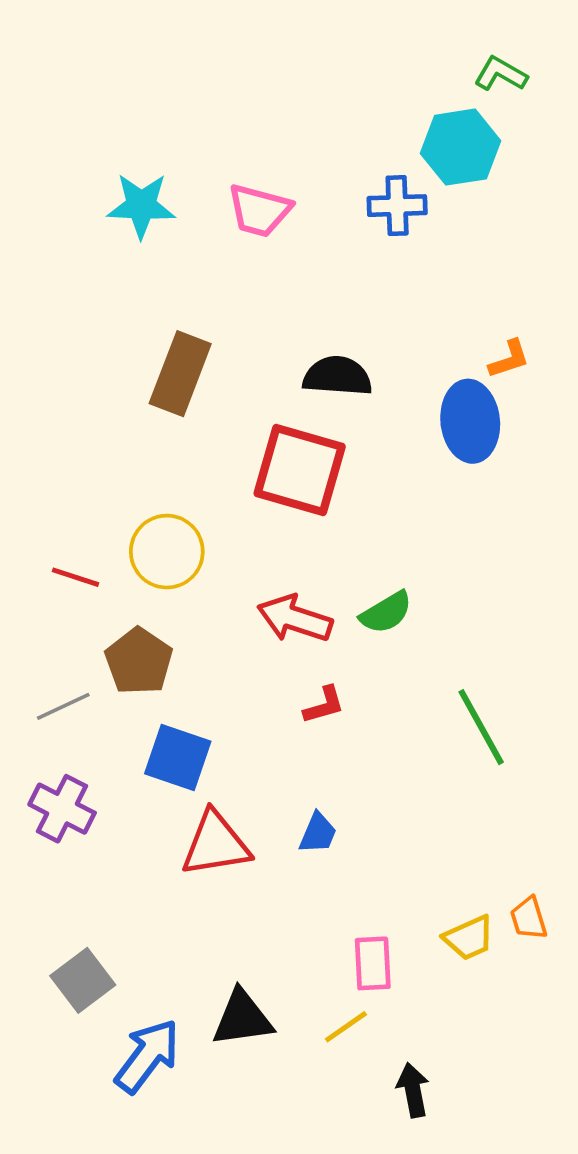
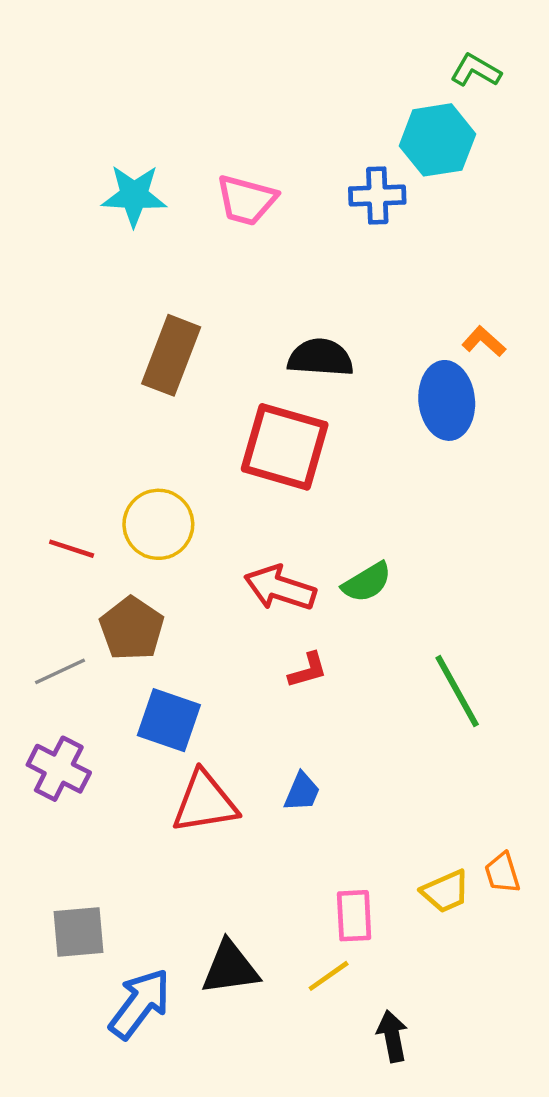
orange L-shape: (509, 359) -> (484, 341), turned -120
gray square: (83, 980) -> (78, 932), turned 32

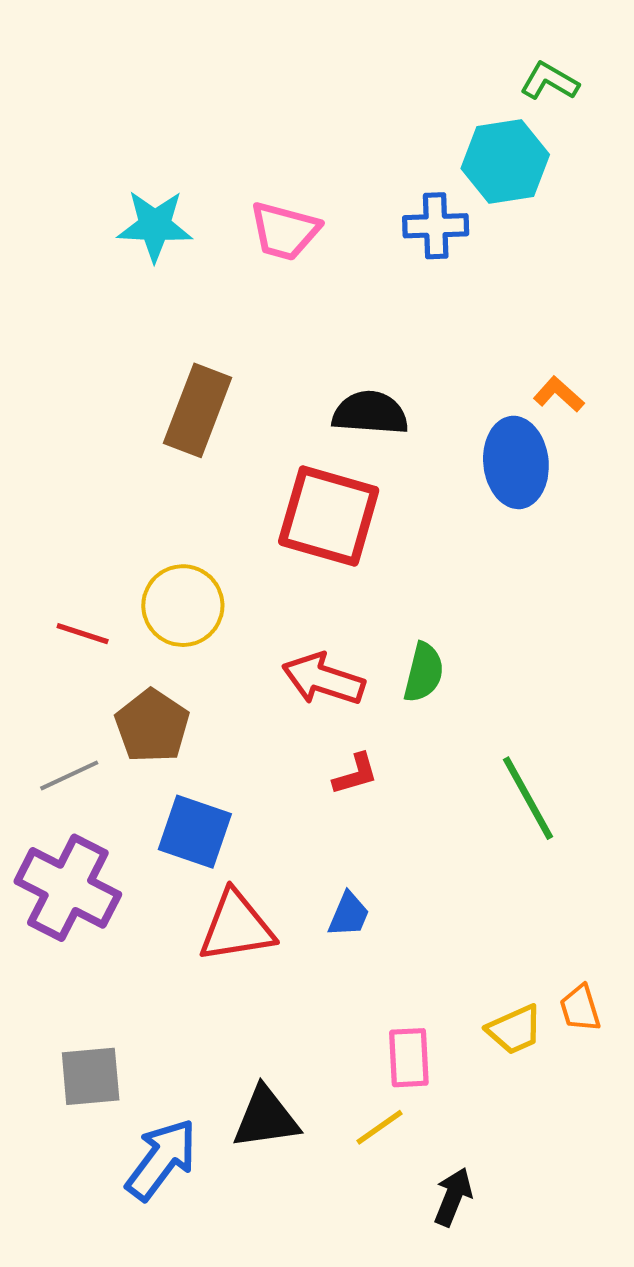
green semicircle: (367, 582) -> (424, 672), turned -45
purple cross: (59, 769) -> (68, 888), size x1.4
black arrow: (392, 1036) -> (453, 1197), turned 33

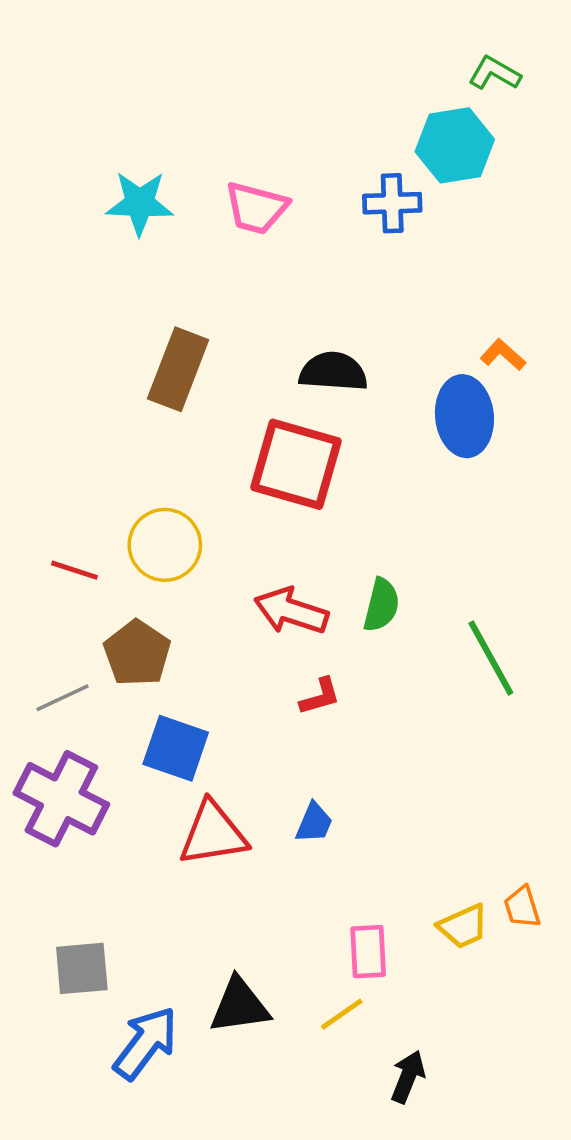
green line: (528, 798) -> (491, 658), moved

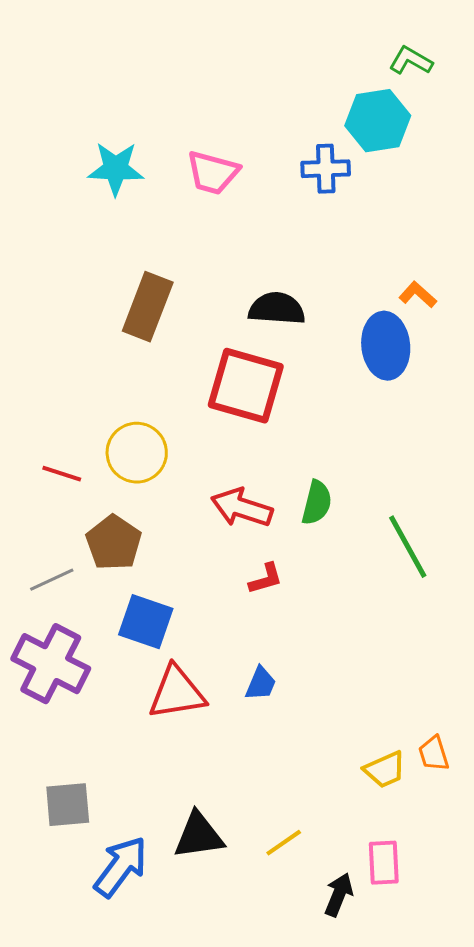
pink rectangle: (368, 952) -> (384, 863), moved

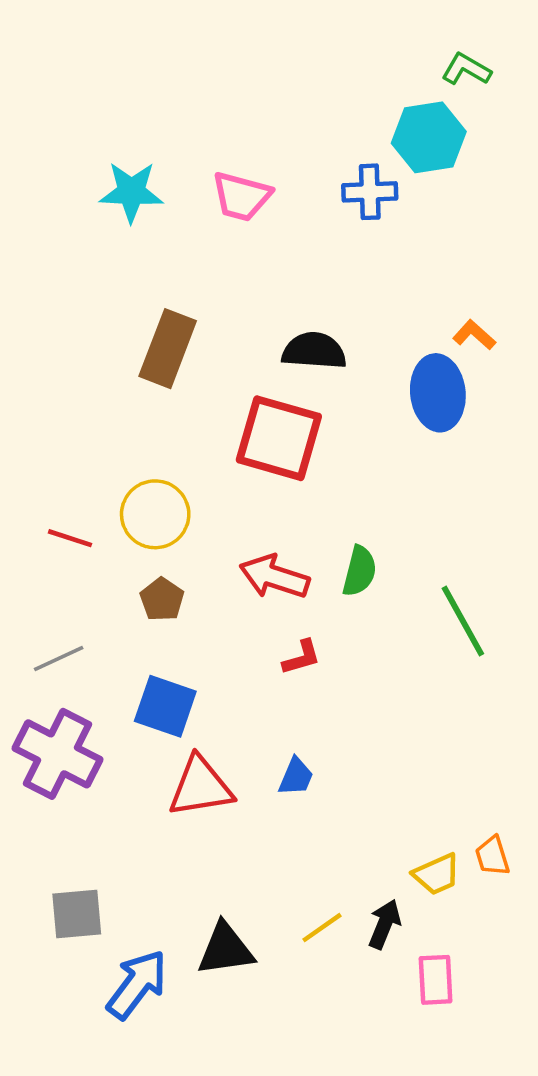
brown pentagon: (114, 543) -> (162, 599), moved, size x0.7
yellow line: (284, 843) -> (322, 928), moved
black arrow: (339, 895) -> (384, 924), moved

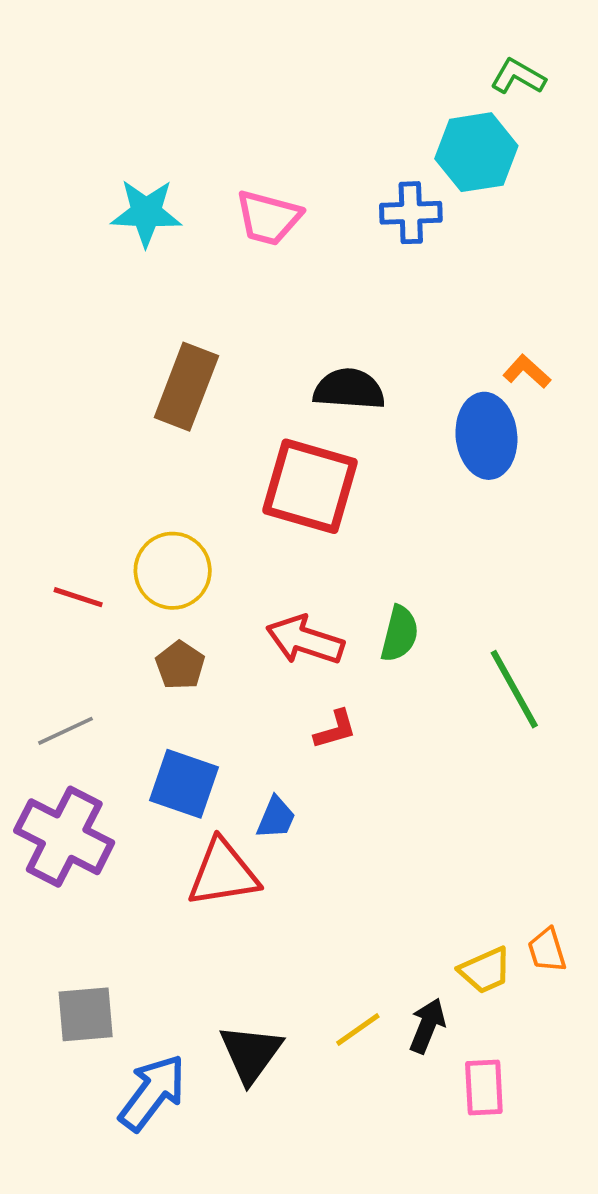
blue trapezoid: (296, 777) -> (276, 818), moved
black triangle: (226, 949) -> (251, 1053), turned -46

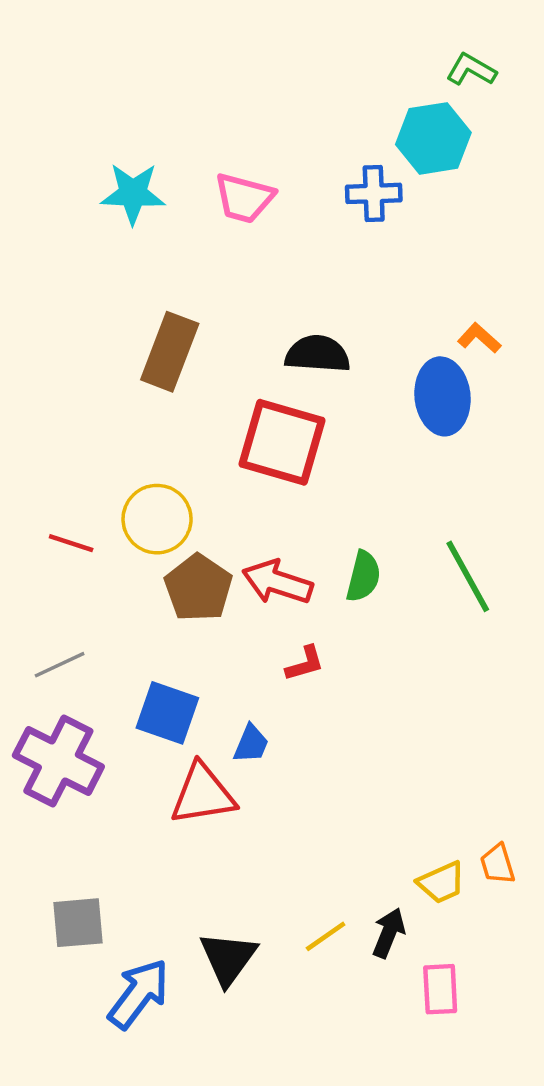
brown pentagon: (180, 665) -> (198, 588), moved, size x1.5
green line: (514, 689) -> (468, 576), moved

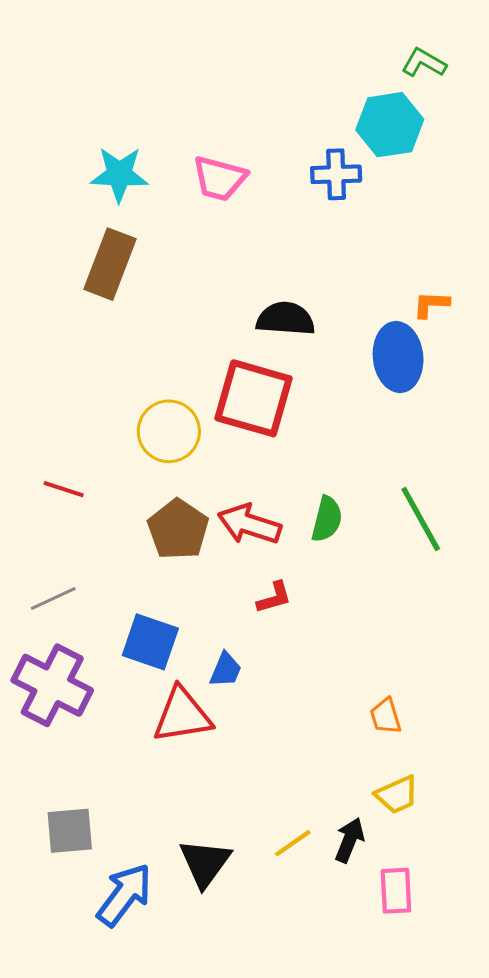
orange L-shape: (479, 338) -> (431, 304), turned -39
brown rectangle: (170, 352) -> (110, 264), moved
yellow circle: (157, 519) -> (169, 431), moved
orange trapezoid: (498, 864) -> (386, 716), moved

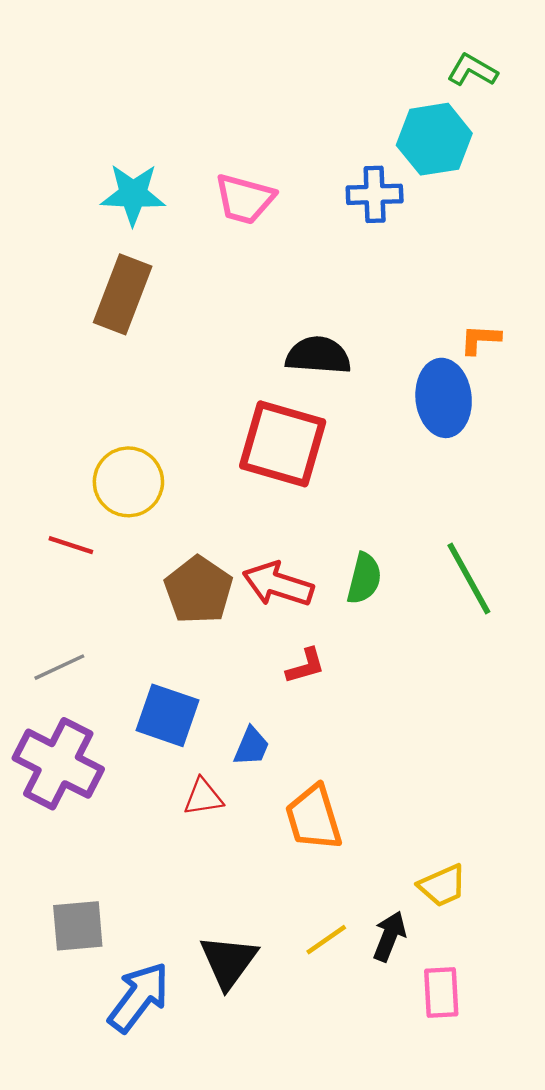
yellow circle: (169, 431) -> (128, 482), moved
red triangle: (182, 715) -> (203, 797), size x0.6
orange trapezoid: (386, 716) -> (314, 818), moved, size x1.6

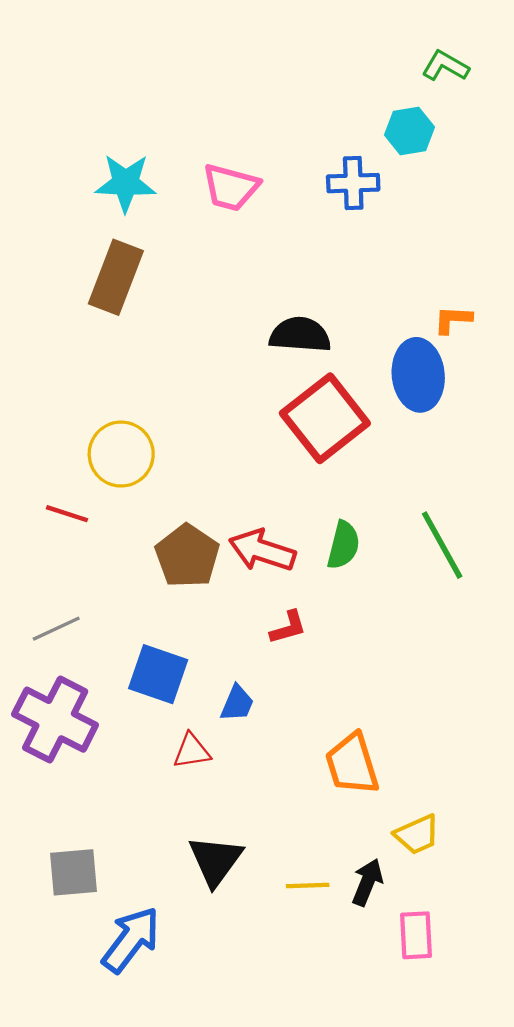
cyan hexagon: (434, 139) -> (410, 131), size x0.7
red square: (283, 444) -> (325, 418), moved, turned 36
orange trapezoid: (314, 818) -> (352, 764), moved
yellow line: (326, 940) -> (308, 885), turned 33
black triangle: (228, 961) -> (216, 861), moved

